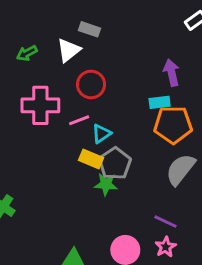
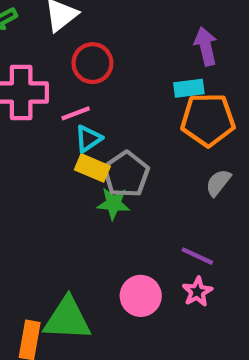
cyan triangle: (101, 134) -> (88, 139), moved
gray semicircle: (180, 169) -> (218, 183), size x0.6

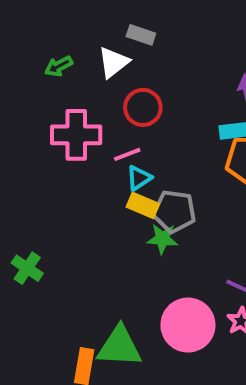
gray pentagon: (126, 174) -> (174, 211), turned -30
pink circle: (141, 296) -> (188, 325), size x1.4

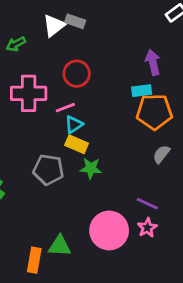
white triangle: (113, 62) -> (54, 26), moved
gray pentagon: (174, 211) -> (48, 170), moved
green triangle: (119, 347) -> (60, 246), size x0.7

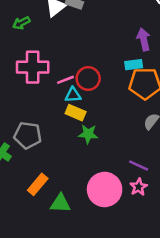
red circle: (77, 74) -> (88, 79), moved
cyan triangle: (74, 125) -> (73, 95), turned 30
gray pentagon: (48, 170) -> (28, 135), moved
orange rectangle: (34, 260) -> (38, 184), moved, turned 30

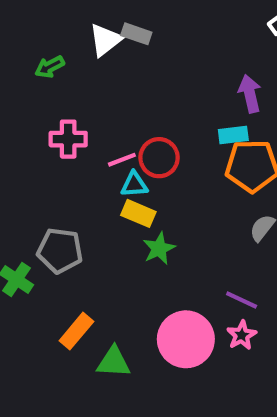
pink cross: (33, 67) -> (68, 139), size x0.7
green star: (88, 134) -> (159, 248), turned -30

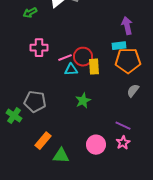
yellow rectangle: (138, 213) -> (94, 67), moved, turned 63
pink circle: (186, 339) -> (96, 145), size x0.7

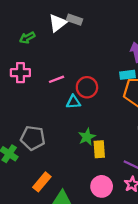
pink cross: (39, 48) -> (20, 73), moved
pink line: (65, 58) -> (57, 79), moved
yellow rectangle: (94, 67) -> (99, 149), moved

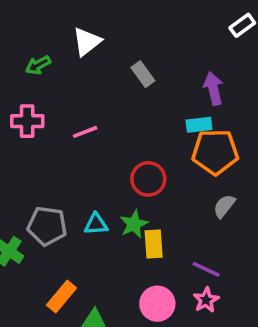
gray rectangle: (75, 20) -> (143, 74), moved, turned 35
red circle: (87, 87) -> (148, 179), moved
cyan triangle: (73, 102) -> (96, 224), moved

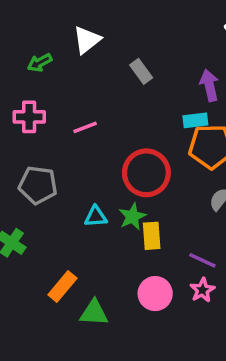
red circle: (148, 179) -> (146, 173), size x1.4
gray pentagon: (47, 226) -> (38, 185), moved

